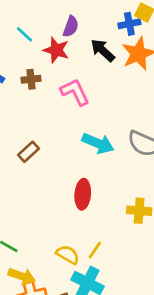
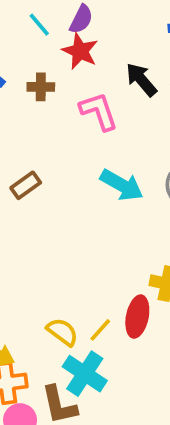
purple semicircle: (71, 26) -> (81, 19), moved
black arrow: (103, 50) -> (141, 80), moved
red ellipse: (83, 194) -> (137, 317), moved

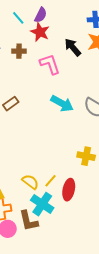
red ellipse: (137, 317) -> (69, 190), moved

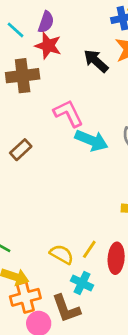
brown cross: (19, 51) -> (23, 76), size x1.6
pink L-shape: (50, 64) -> (68, 113), moved
cyan cross: (42, 204) -> (82, 283), size x0.7

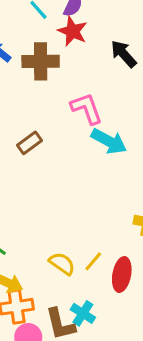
cyan cross: (82, 283) -> (83, 313), moved

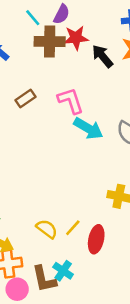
red star: (72, 31) -> (76, 38), moved, turned -30
brown cross: (41, 61) -> (50, 41), moved
brown rectangle: (30, 143) -> (26, 98), moved

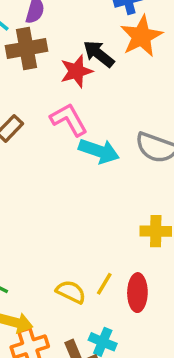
red star: (76, 38) -> (76, 71), moved

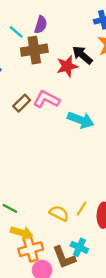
pink L-shape: (69, 120) -> (46, 99), moved, turned -35

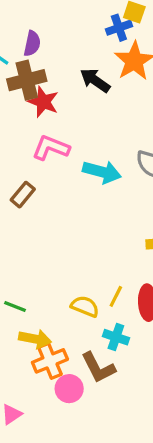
red star: (67, 66) -> (43, 102), moved, turned -30
brown rectangle: (22, 103) -> (23, 195), moved
cyan cross: (79, 247) -> (116, 337), moved

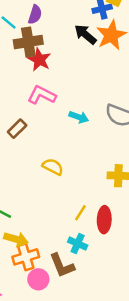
black arrow: (95, 80) -> (85, 34), moved
cyan arrow: (102, 172) -> (79, 117), size x0.7
yellow semicircle: (85, 306) -> (53, 167), moved

